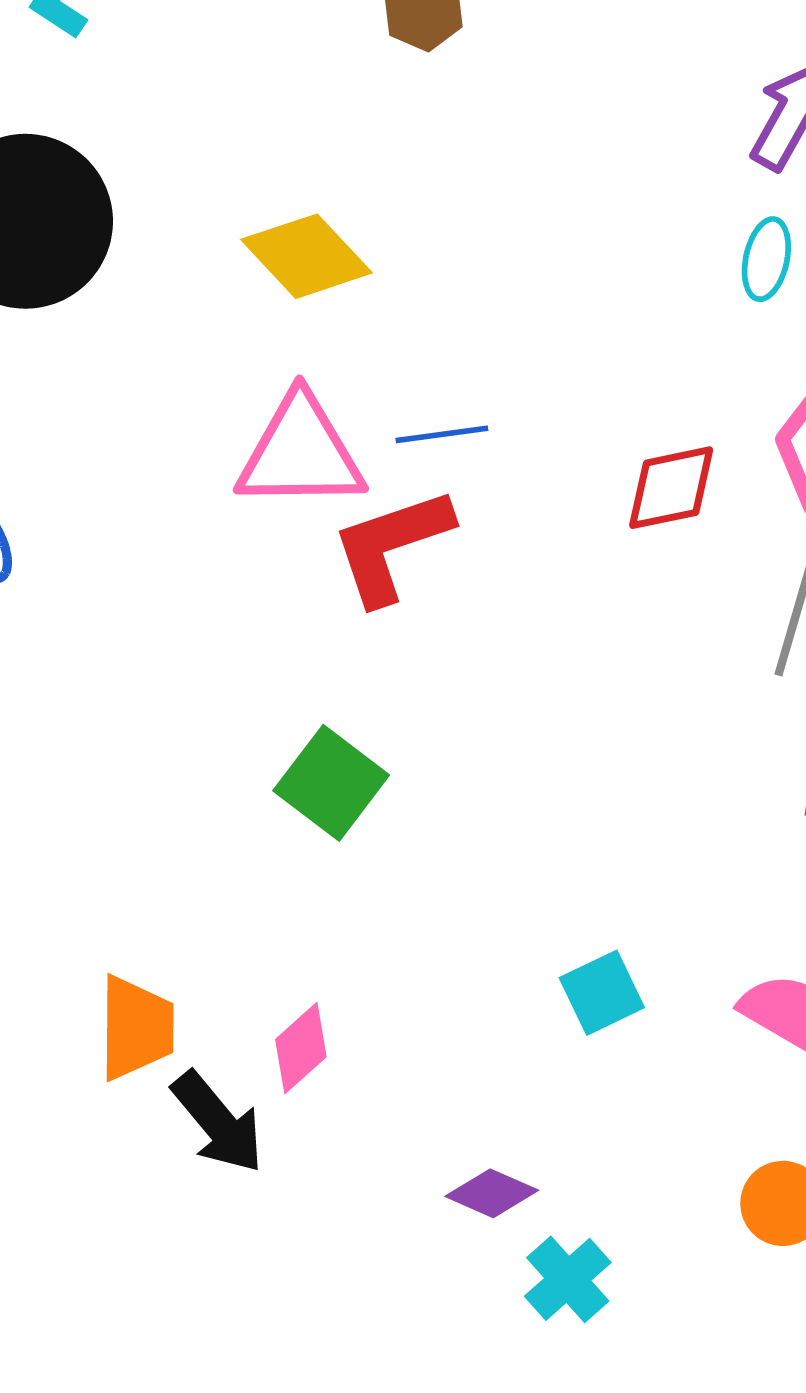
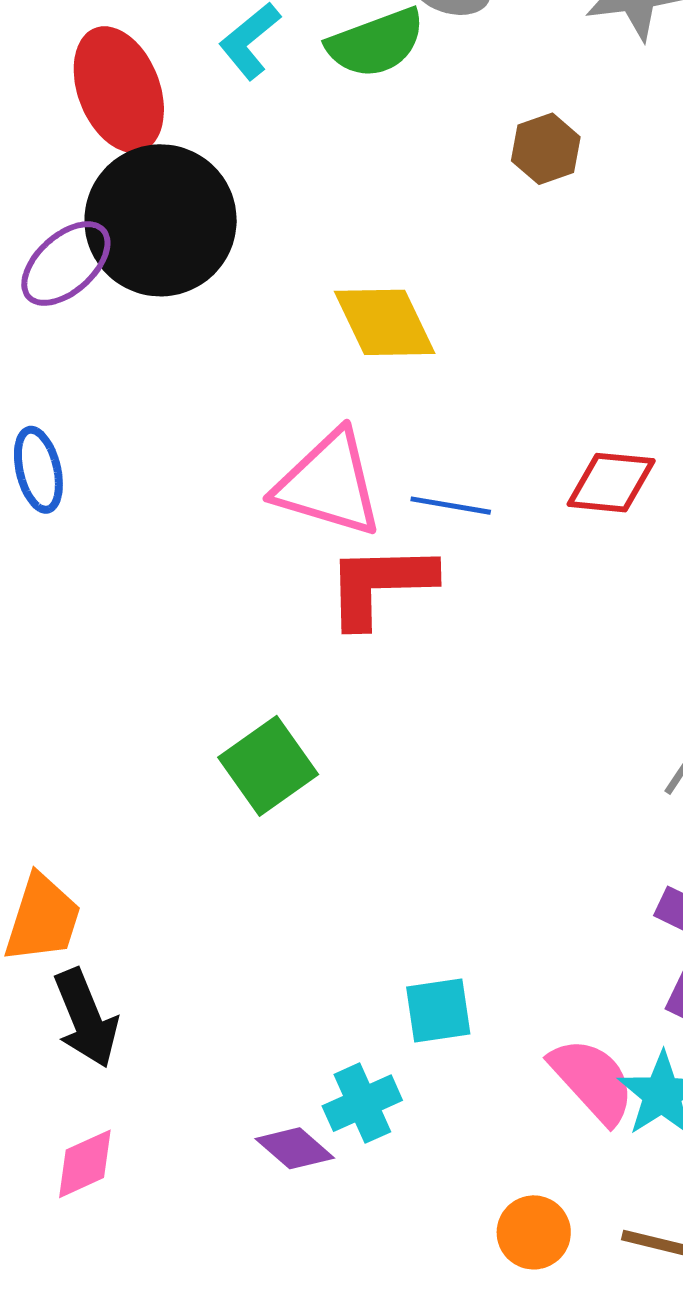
red diamond: (671, 488) -> (611, 483), moved
pink diamond: (301, 1048) -> (85, 1164), moved
cyan cross: (568, 1279) -> (362, 1103), moved

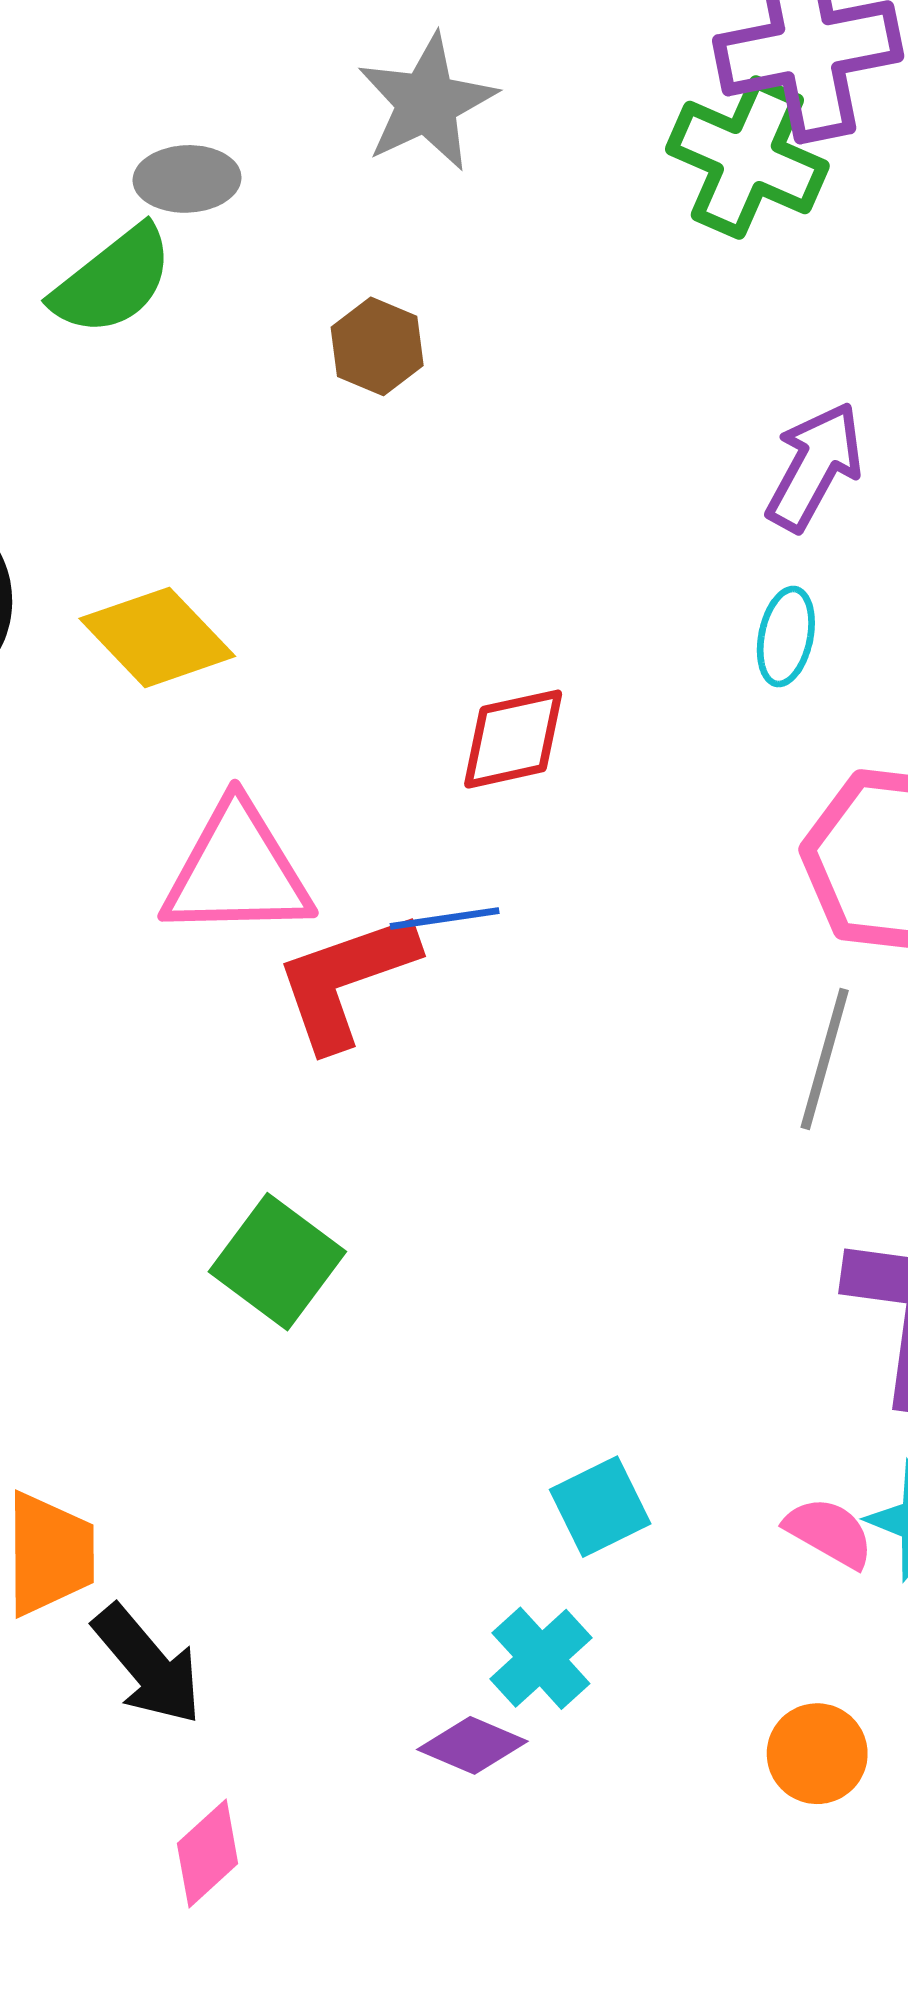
yellow diamond: (385, 322) -> (157, 637), moved
red diamond: (611, 483) -> (513, 739), moved
blue line: (451, 506) -> (445, 918), moved
pink semicircle: (592, 1081) -> (829, 1532), size x0.7

